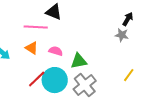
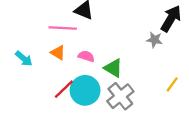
black arrow: (128, 19) -> (171, 19), size x1.6
gray star: (122, 35) -> (154, 40), moved
green triangle: (79, 61) -> (113, 68), turned 42

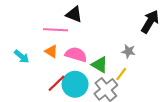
gray star: (154, 40) -> (128, 51), moved
pink semicircle: (86, 56) -> (76, 54), size x1.5
yellow line: (172, 84) -> (121, 74), moved

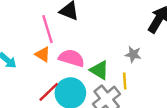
pink line: (55, 30) -> (47, 29), turned 70
yellow line: (121, 74) -> (125, 81), turned -40

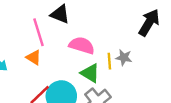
pink semicircle: (72, 58) -> (82, 45), moved
yellow line: (125, 81) -> (109, 61), moved

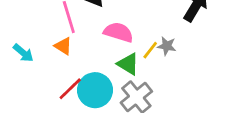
yellow line: (109, 61) -> (150, 50), turned 42

